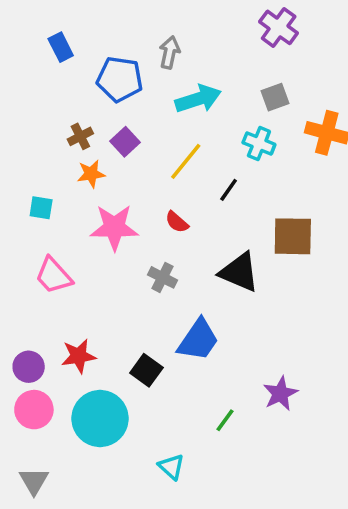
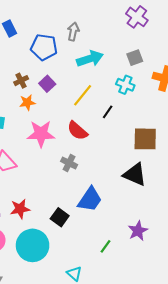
red semicircle: (177, 222) -> (77, 131), size x1.5
black triangle: (239, 272) -> (135, 174), moved

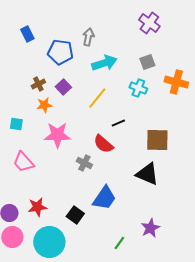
black line: (108, 112) -> (118, 123), moved, turned 32
red semicircle: (77, 131) -> (103, 144), moved

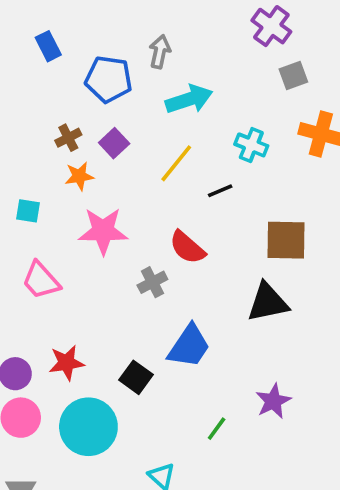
gray square: (147, 62) -> (293, 75), moved
black line: (118, 123) -> (220, 191), moved
gray cross: (84, 163) -> (152, 282), turned 35
black triangle: (147, 174) -> (268, 302), turned -35

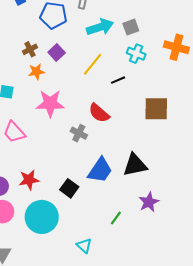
gray square: (293, 75) -> (131, 27), moved
gray cross: (152, 282) -> (79, 133), turned -35
black triangle: (268, 302) -> (135, 165), moved

